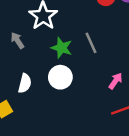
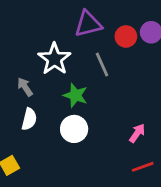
gray line: (91, 43) -> (102, 65), moved
white semicircle: (25, 83) -> (29, 119), moved

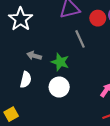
white star: (54, 59) -> (20, 19), moved
gray arrow: (25, 87) -> (34, 56), moved, turned -40

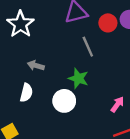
green star: (60, 62) -> (78, 78), moved

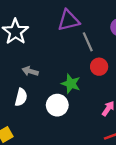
red circle: (108, 23) -> (99, 67), moved
gray line: (88, 47) -> (88, 42), moved

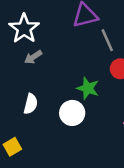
gray arrow: (30, 71) -> (33, 57), moved, turned -49

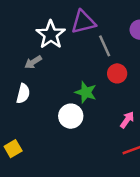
white star: (24, 28) -> (51, 35), moved
white semicircle: (31, 104) -> (23, 94), moved

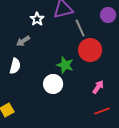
white star: (51, 35) -> (37, 19), size x0.6
red circle: (117, 73) -> (90, 50), size x1.5

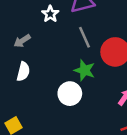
gray line: (80, 28) -> (85, 37), moved
gray arrow: (23, 41) -> (22, 41), moved

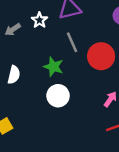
gray arrow: (22, 41) -> (13, 29), moved
green star: (85, 70) -> (53, 67), moved

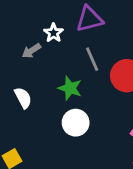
gray arrow: (13, 29) -> (31, 51), moved
white semicircle: (14, 75) -> (23, 98), turned -42

